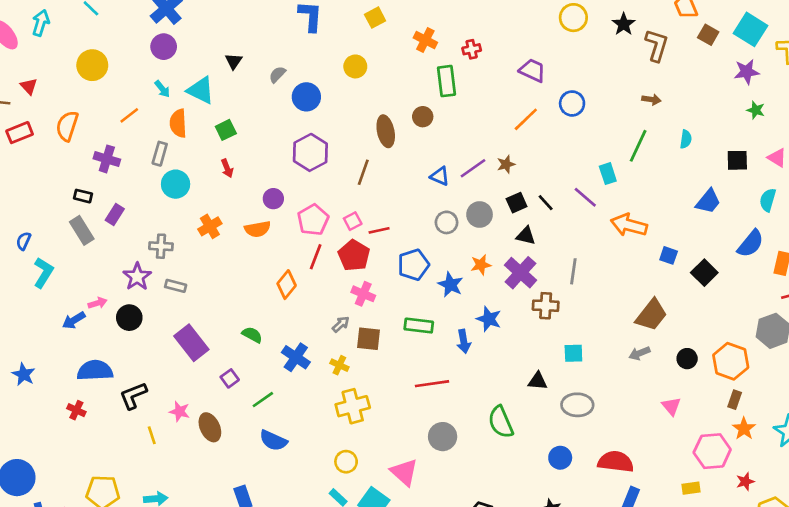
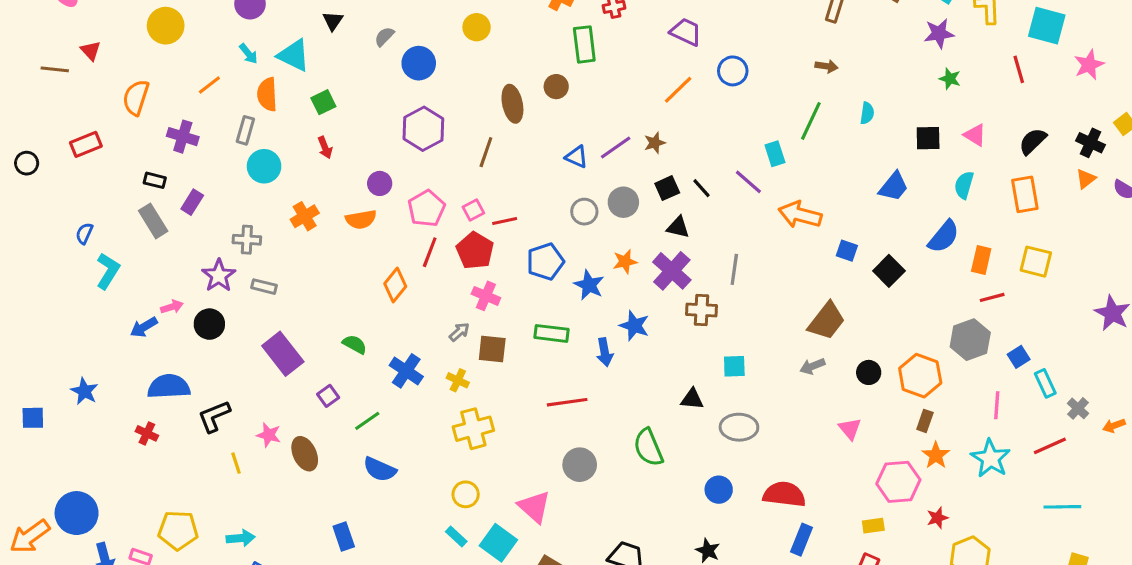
red rectangle: (20, 133) -> (86, 144), moved

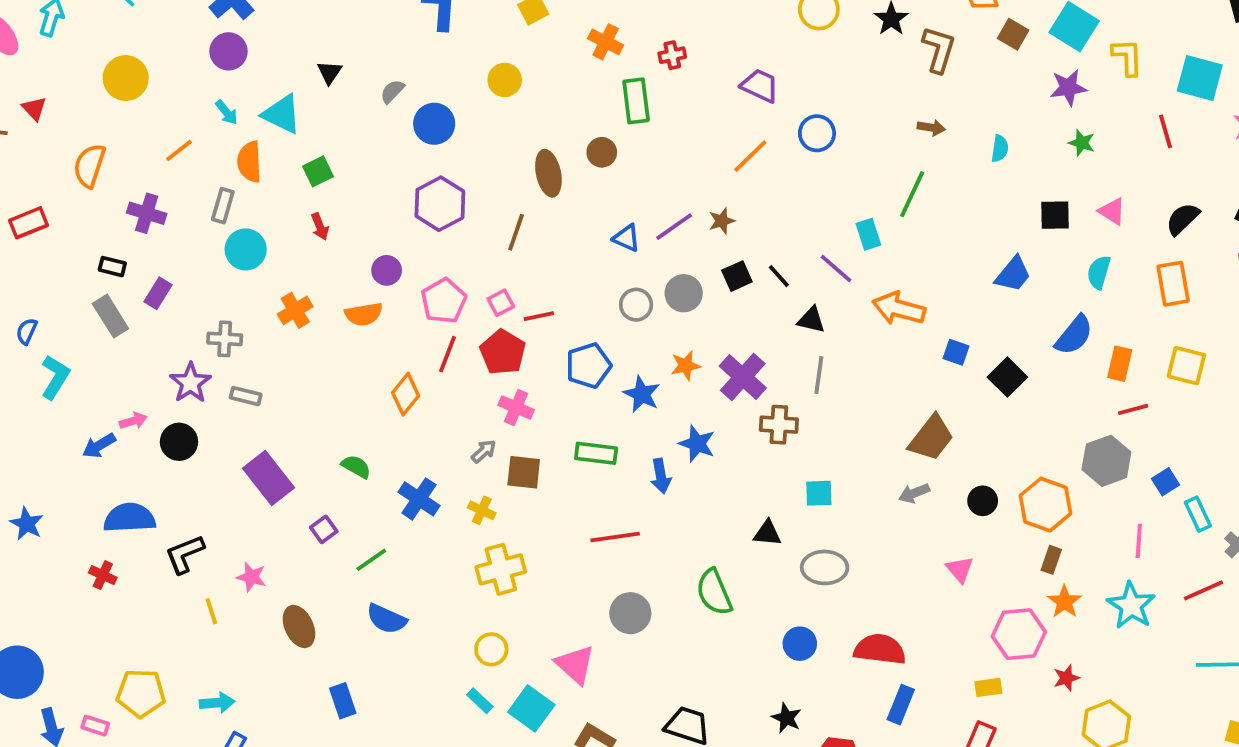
cyan semicircle: (867, 113) -> (1000, 148), moved
black triangle: (678, 227) -> (811, 320), moved
brown ellipse: (305, 454) -> (299, 626), moved

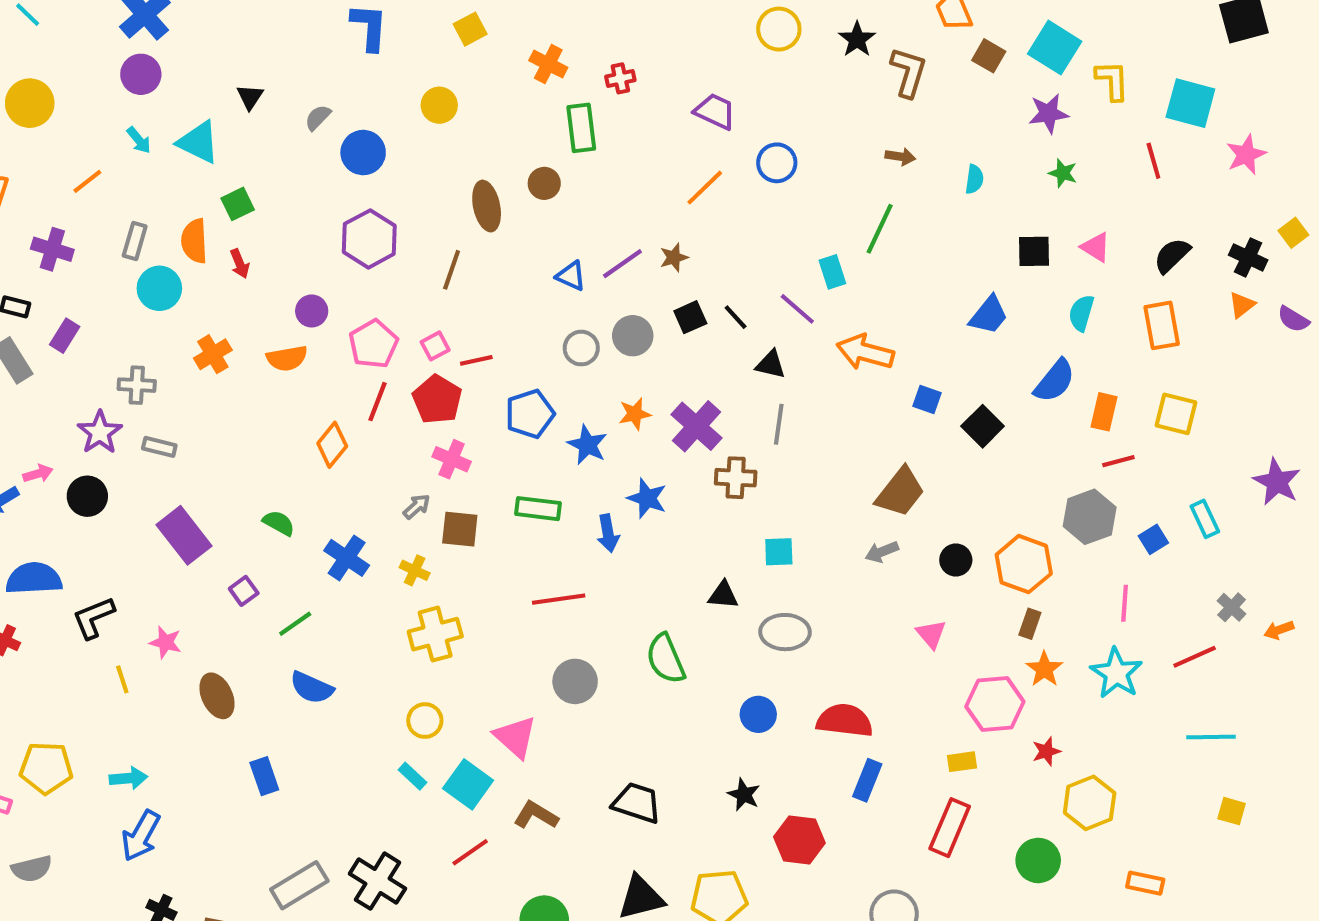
orange semicircle: (249, 162) -> (194, 241), moved
cyan rectangle: (1198, 514) -> (1205, 519), moved

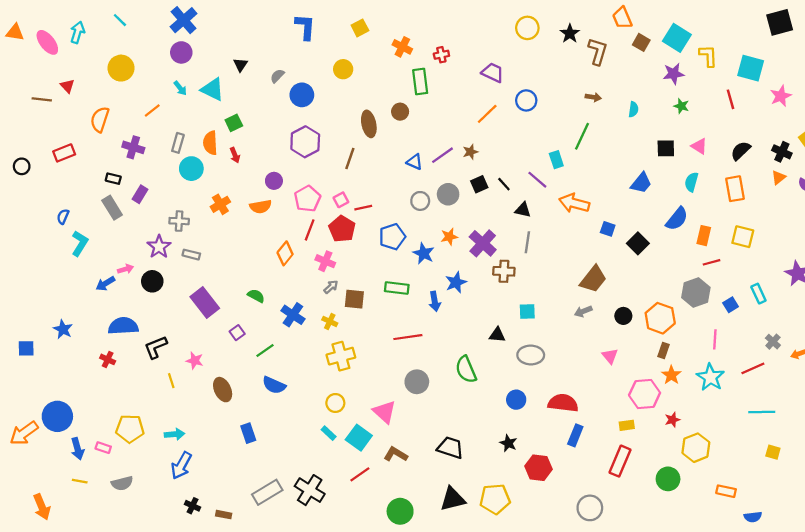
pink cross: (452, 459) -> (325, 261), moved
blue star: (647, 498) -> (456, 282), turned 30

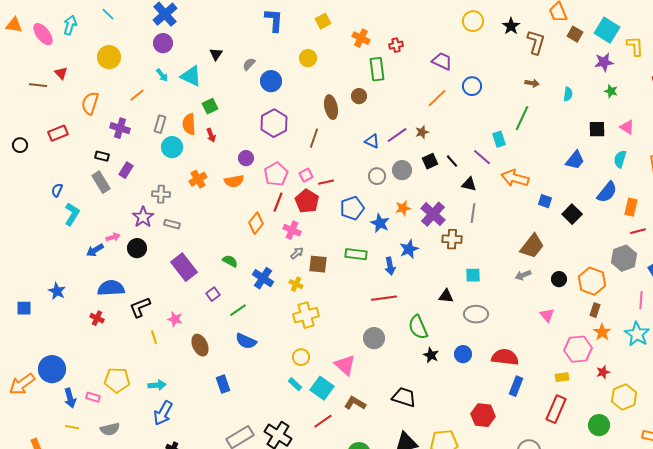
red line: (408, 337) -> (384, 298), moved
black star: (508, 443) -> (431, 355), moved

